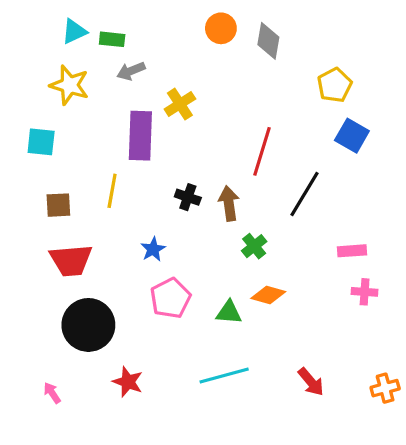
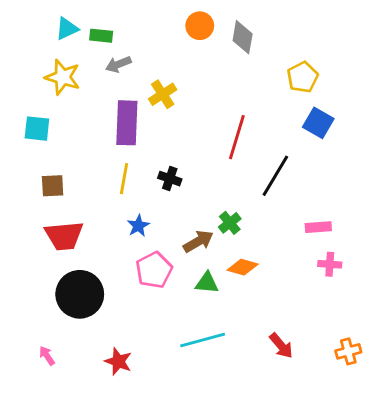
yellow line: (112, 191) -> (124, 179), moved
brown arrow: (229, 203) -> (198, 241), moved, turned 68
red star: (128, 382) -> (118, 361), moved

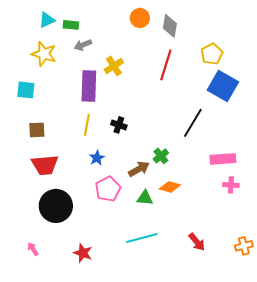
blue square: (318, 123) -> (223, 86), size x1.4
red line: (237, 137) -> (166, 65), moved
pink rectangle: (318, 227) -> (223, 159), size x1.4

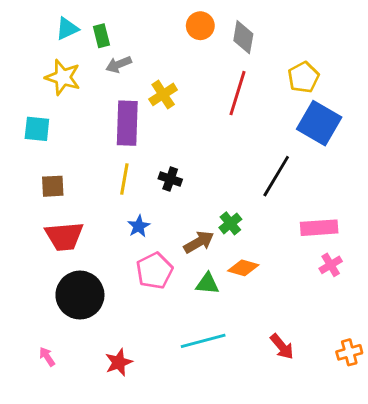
green rectangle: (71, 25) -> (101, 36), turned 70
pink cross: (231, 185) -> (331, 265), turned -35
red star: (83, 253) -> (119, 362), turned 30

